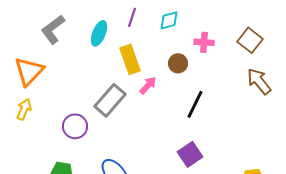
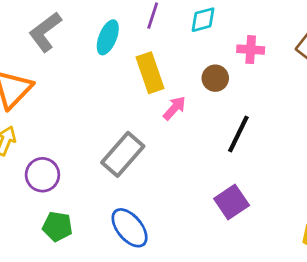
gray rectangle: (110, 100) -> (123, 154), moved
purple circle: (75, 126) -> (42, 175), moved

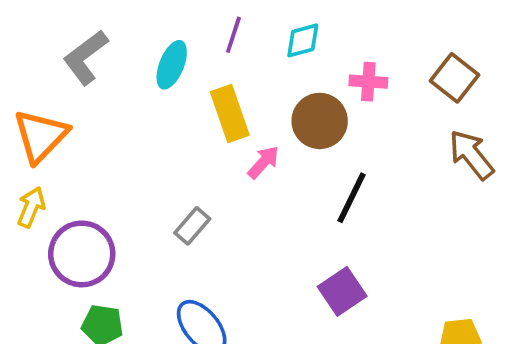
brown circle: (215, 78) -> (320, 121), size x1.5
gray rectangle: (123, 154) -> (192, 226), size x0.6
purple circle: (42, 175) -> (82, 254), size x1.4

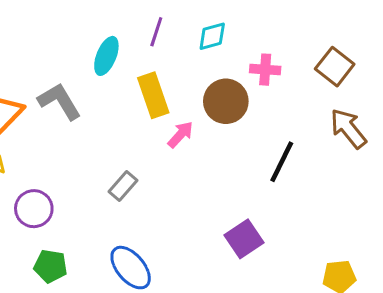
gray L-shape: (86, 57) -> (60, 101), moved, turned 96
black line: (351, 198) -> (282, 162), moved
purple circle: (82, 254) -> (34, 209), size x0.7

